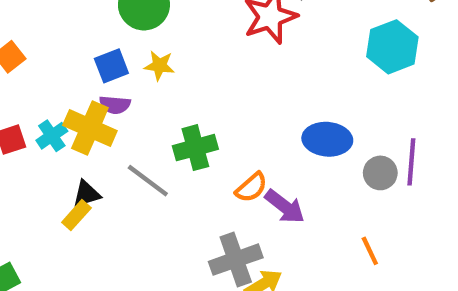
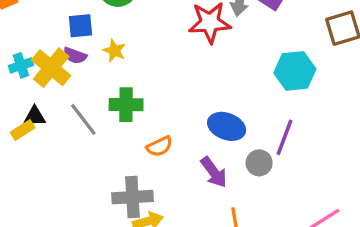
yellow star: (159, 65) -> (114, 51), moved
purple line: (411, 162) -> (284, 137), moved
purple arrow: (285, 207) -> (214, 172), moved

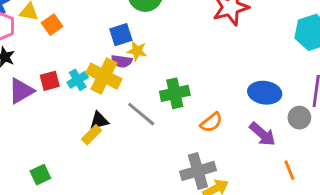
yellow star: (114, 51) -> (137, 51), moved

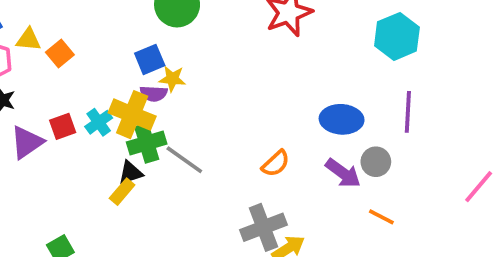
green cross: (175, 93) -> (147, 143), moved
gray circle: (299, 118) -> (376, 162), moved
orange line: (289, 170) -> (381, 217), turned -36

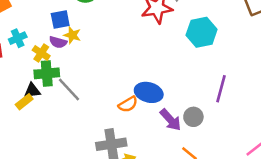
cyan hexagon: (397, 36) -> (202, 32), moved
yellow cross: (132, 115) -> (41, 53), size x0.6
blue ellipse: (342, 119) -> (149, 92), moved
cyan cross: (99, 122) -> (18, 38), moved

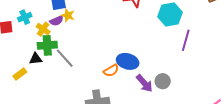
purple semicircle: (58, 42) -> (57, 21), turned -40
purple line: (221, 89) -> (186, 40), moved
yellow rectangle: (24, 102) -> (20, 74), moved

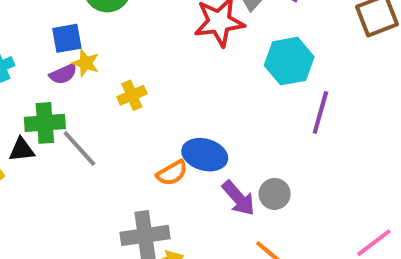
yellow cross: (43, 29) -> (132, 95), moved, turned 32

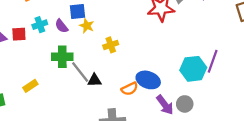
cyan hexagon: (289, 61) -> (193, 69), moved
purple semicircle: (63, 74) -> (61, 26), moved, turned 72
black triangle: (22, 150) -> (95, 80), moved

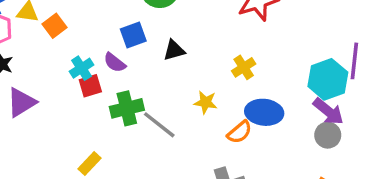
yellow star: (87, 26) -> (206, 102), moved
red square: (19, 34) -> (90, 86), moved
yellow cross: (111, 45) -> (244, 67), moved
black triangle: (95, 80) -> (174, 50), moved
purple arrow: (165, 105) -> (328, 111), moved

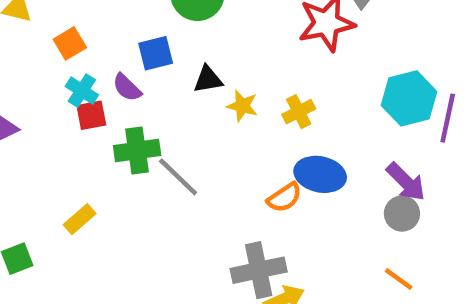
orange square: (54, 26) -> (70, 43), moved
cyan cross: (81, 68) -> (82, 91), turned -30
cyan hexagon: (328, 79) -> (409, 98), moved
yellow star: (206, 102) -> (242, 106), moved

